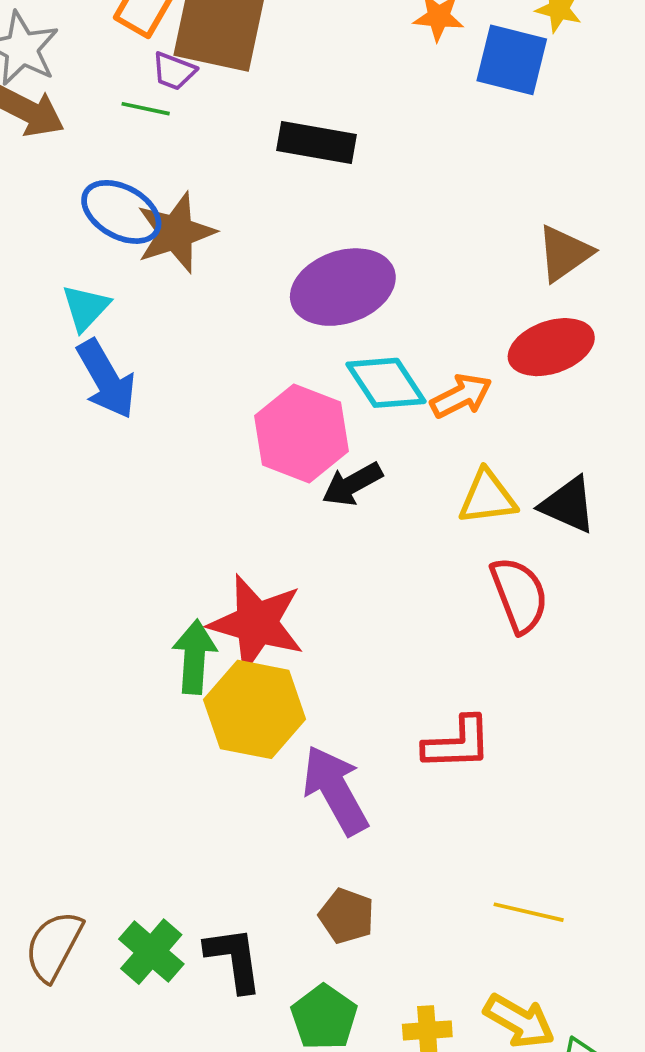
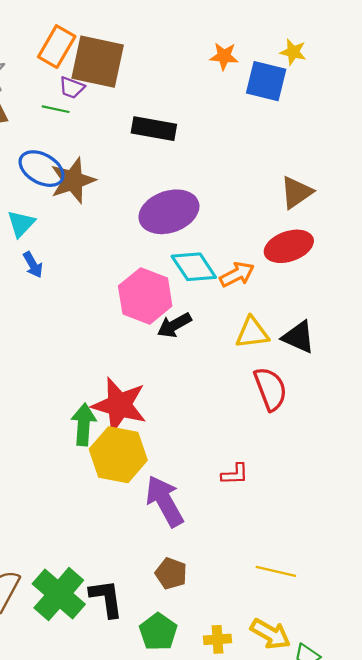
blue arrow: (106, 379) -> (33, 265), size x0.6
red L-shape: (457, 743) -> (235, 474), size x0.7
green cross: (151, 952) -> (59, 594), size x1.4

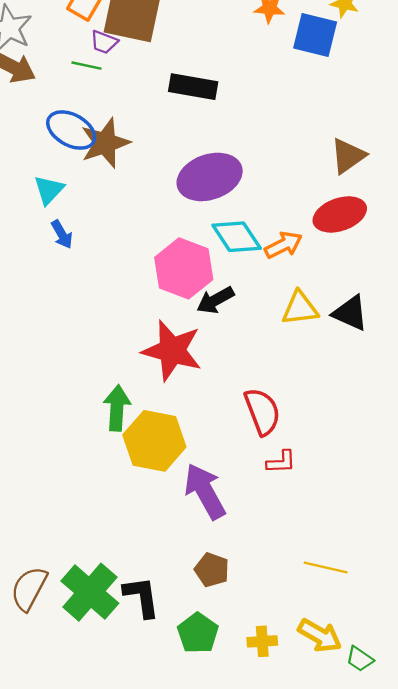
red semicircle: (270, 389) -> (262, 412), moved
red star: (119, 405) -> (172, 351), moved

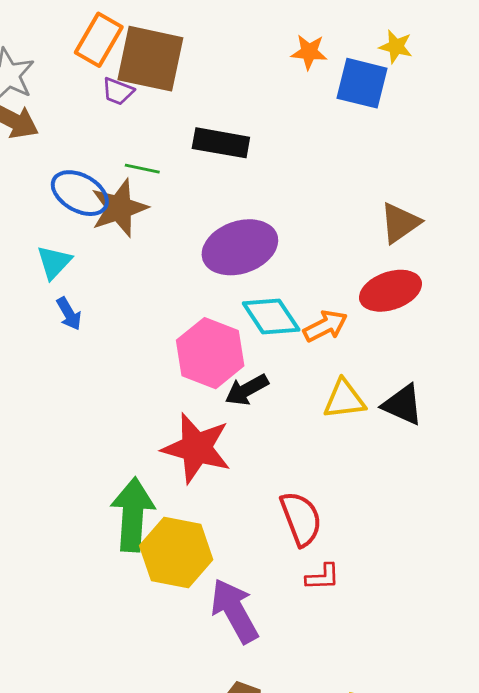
green line: (86, 66) -> (142, 169), moved
green arrow: (117, 408) -> (133, 515), size x1.4

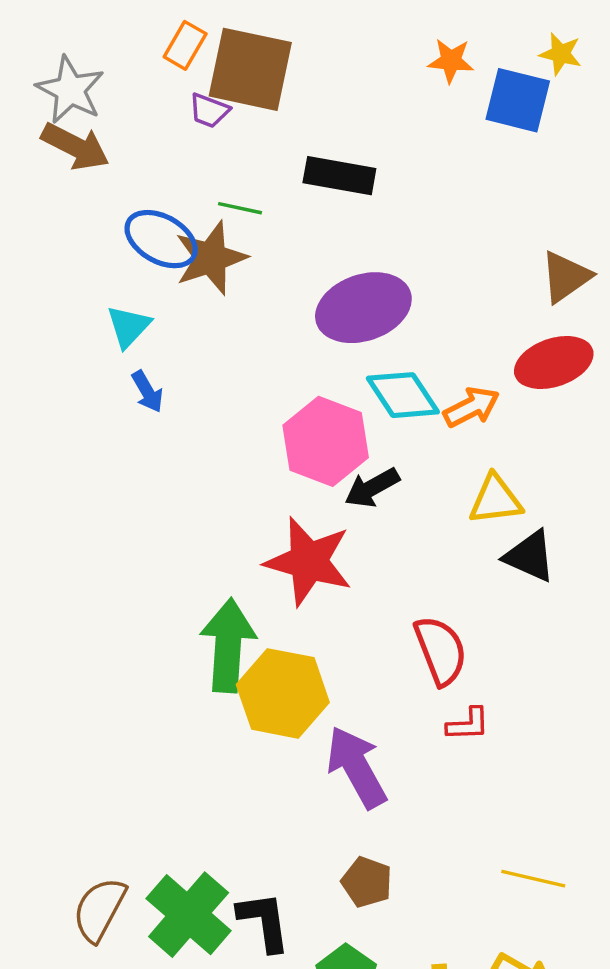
orange rectangle: (99, 40) -> (185, 45), size x0.7
black triangle: (403, 405) -> (530, 556), moved

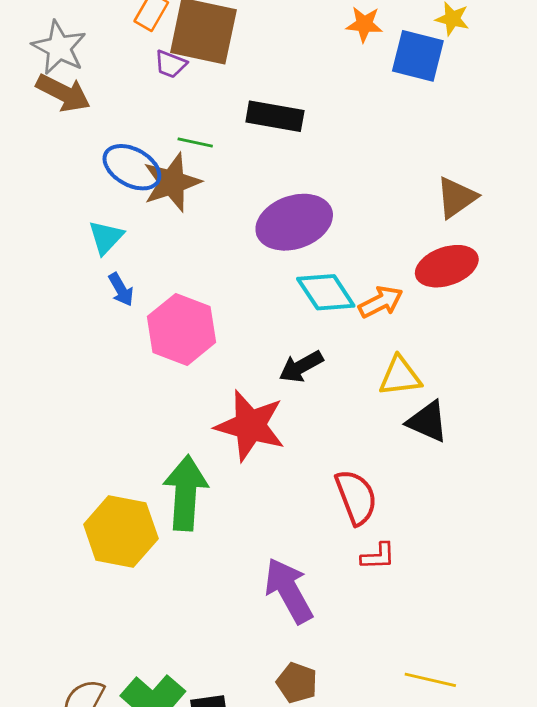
pink hexagon: (326, 441) -> (181, 329), moved
yellow hexagon: (283, 693) -> (121, 531), moved

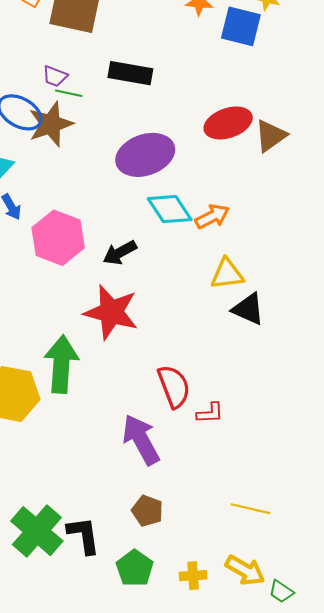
purple trapezoid: (170, 64) -> (55, 76), moved
red ellipse: (447, 266) -> (228, 123), moved
black arrow: (301, 367) -> (120, 253), moved
red semicircle: (356, 497) -> (174, 387), moved

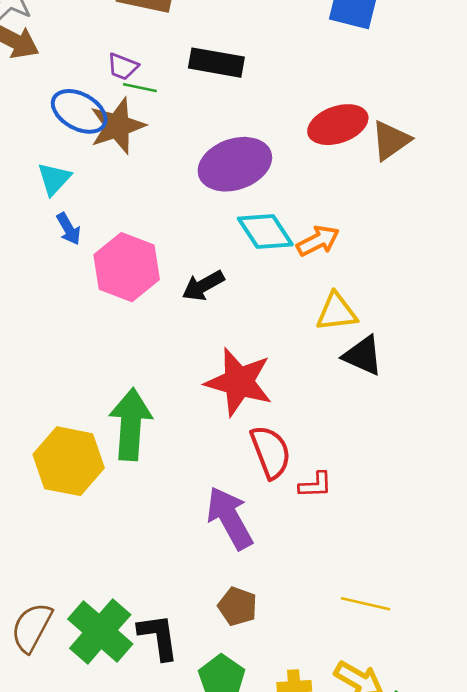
red star: (111, 312) -> (239, 382), moved

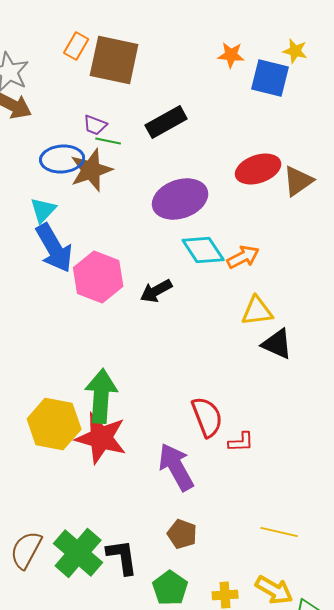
black rectangle: (216, 63) -> (166, 122), turned -39
blue ellipse: (79, 111) -> (62, 159), turned -33
blue arrow: (69, 229) -> (54, 248), size x2.0
red star: (239, 382) -> (101, 438), moved

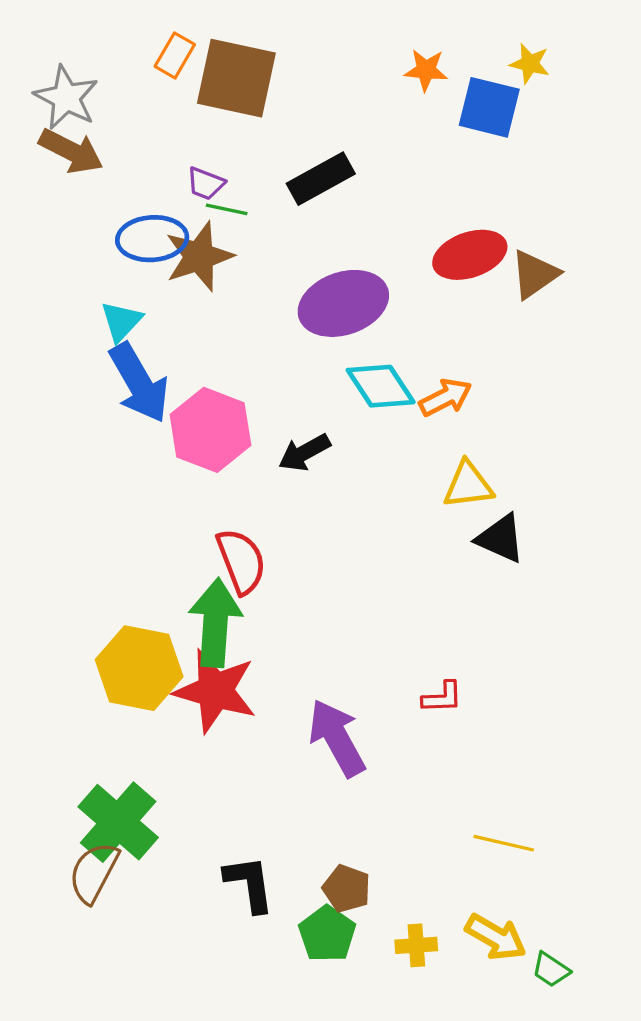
red semicircle: (207, 417) -> (241, 561), moved
brown pentagon: (182, 534) -> (347, 889), moved
green cross: (78, 553) -> (118, 822), moved

